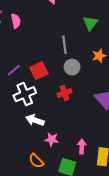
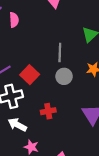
red square: (39, 71) -> (30, 75), turned -30
red cross: (64, 93) -> (48, 111), moved

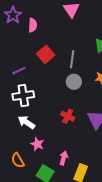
red square: (30, 75) -> (46, 54), moved
red cross: (48, 111) -> (68, 116), moved, turned 32

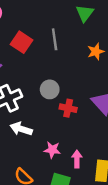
gray circle: (74, 82) -> (50, 89), moved
pink star: (37, 144) -> (52, 150), moved

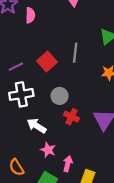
red square: (22, 42) -> (47, 62), moved
white arrow: (21, 129) -> (36, 126), moved

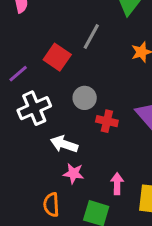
gray line: (75, 53) -> (91, 37), turned 36
pink star: (48, 150) -> (74, 173), moved
orange semicircle: (16, 167) -> (51, 205), turned 42

